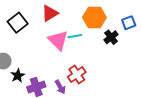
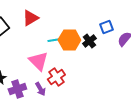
orange hexagon: (94, 17) -> (69, 40), moved
pink triangle: (58, 40) -> (38, 61), moved

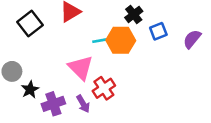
blue square: (106, 27) -> (158, 31), moved
black cross: (89, 41) -> (134, 14), moved

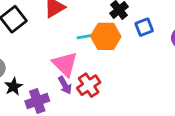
purple arrow: (83, 104) -> (65, 85), moved

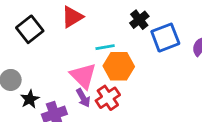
blue square: (144, 27) -> (165, 38), size x1.5
orange hexagon: (106, 36) -> (119, 66), moved

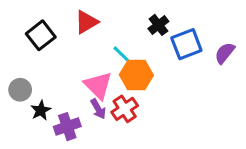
cyan line: (105, 47) -> (122, 54), turned 54

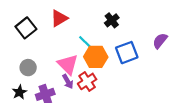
blue square: (186, 44) -> (127, 53), moved
gray circle: (20, 90) -> (28, 68), moved
black star: (41, 110) -> (19, 92), moved

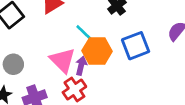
purple arrow: (68, 81) -> (81, 66), moved, turned -136
red cross: (87, 81) -> (74, 90), moved

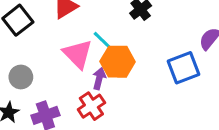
blue square: (136, 46) -> (184, 68), moved
pink triangle: (62, 60) -> (78, 54), moved

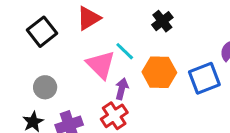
orange hexagon: (118, 62) -> (159, 72), moved

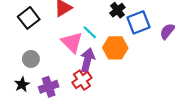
blue square: (204, 78) -> (139, 22), moved
purple arrow: (122, 89) -> (87, 60), size x1.5

